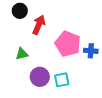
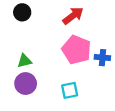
red arrow: (39, 25) -> (73, 16), moved, turned 30
purple circle: (40, 77) -> (26, 84), moved

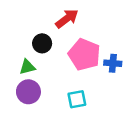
black circle: (22, 12) -> (42, 43), moved
red arrow: (73, 16) -> (67, 19), moved

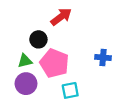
pink pentagon: (84, 55) -> (54, 63), moved

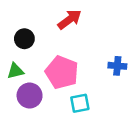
black circle: (38, 39) -> (24, 39), moved
green triangle: (25, 61) -> (15, 71), moved

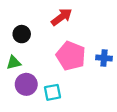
pink pentagon: (62, 72) -> (71, 56), moved
cyan square: (80, 103) -> (53, 92), moved

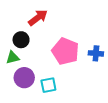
red arrow: (62, 17) -> (38, 18), moved
black circle: (22, 34) -> (21, 40), moved

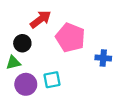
pink pentagon: (65, 51) -> (70, 38), moved
cyan square: (48, 85) -> (52, 80), moved

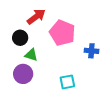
green triangle: (13, 63) -> (31, 55), moved, turned 32
cyan square: (52, 80) -> (67, 82), moved

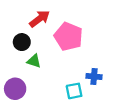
blue cross: (91, 51) -> (94, 77), moved
purple circle: (23, 74) -> (15, 89), moved

